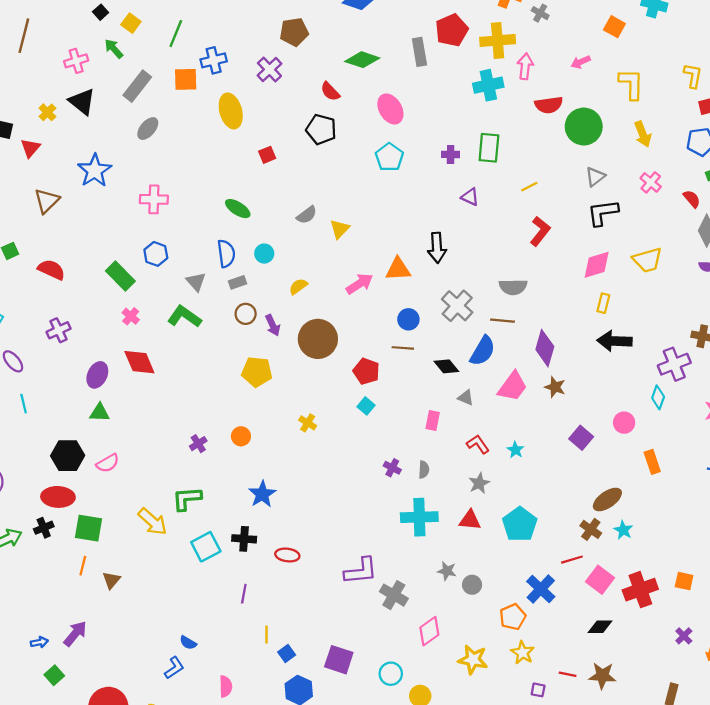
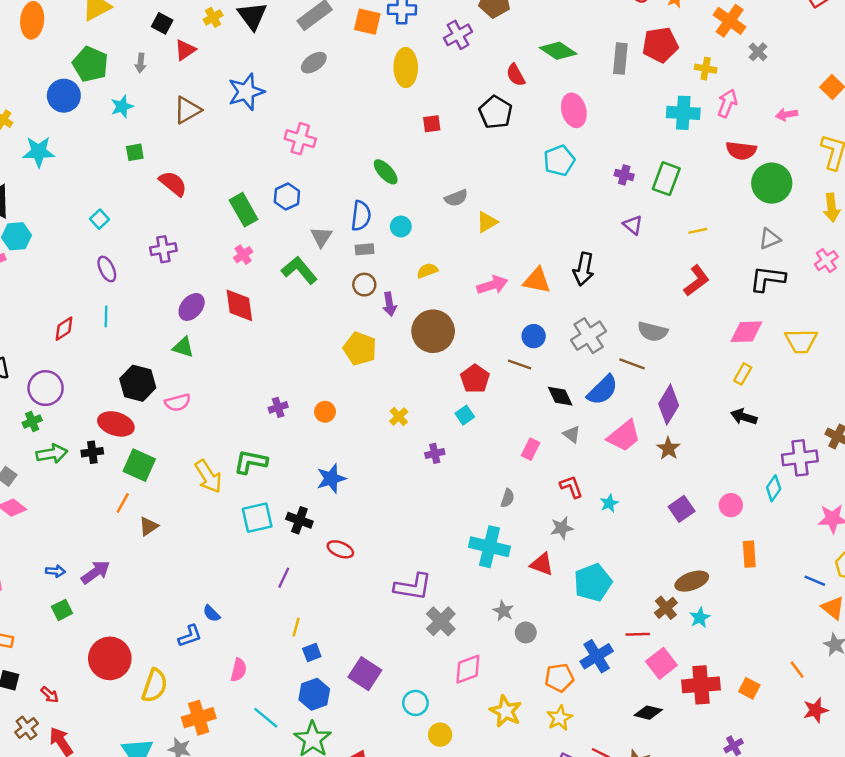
yellow cross: (498, 40) -> (706, 69), size x0.6
black arrow: (614, 341) -> (744, 417), size x0.7
purple cross: (392, 468) -> (435, 453), moved, turned 35

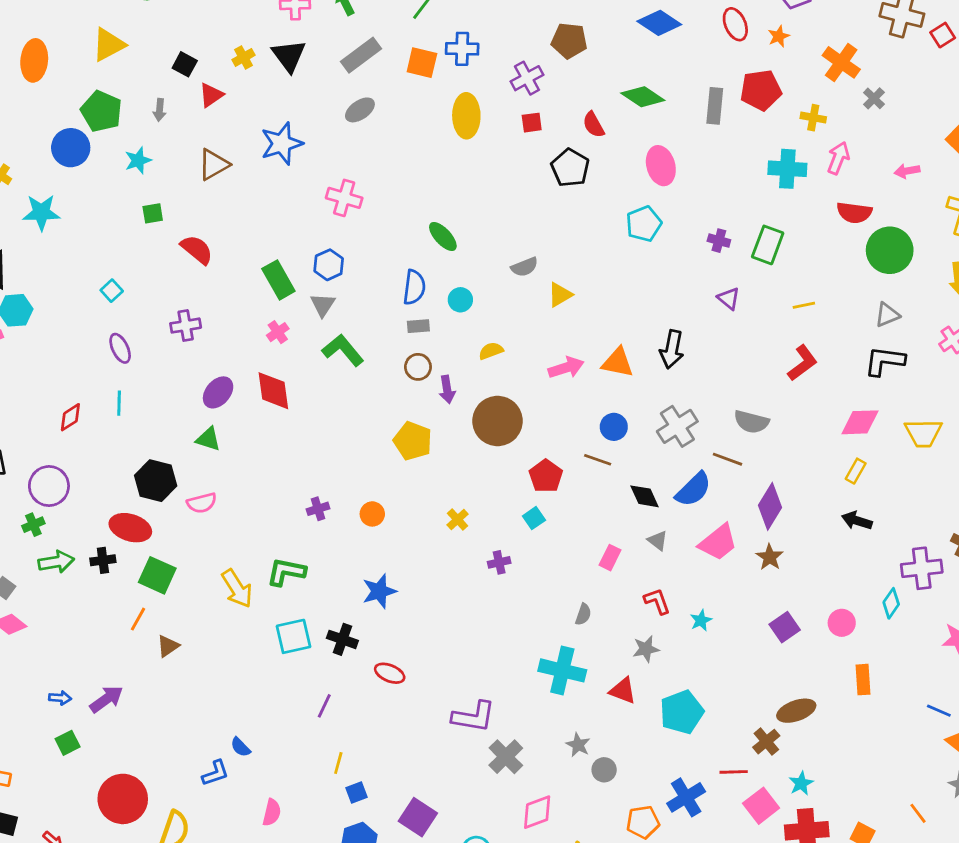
red square: (432, 124) -> (532, 123), moved
gray triangle: (321, 237) -> (323, 305), moved
cyan star: (700, 618) -> (801, 783), moved

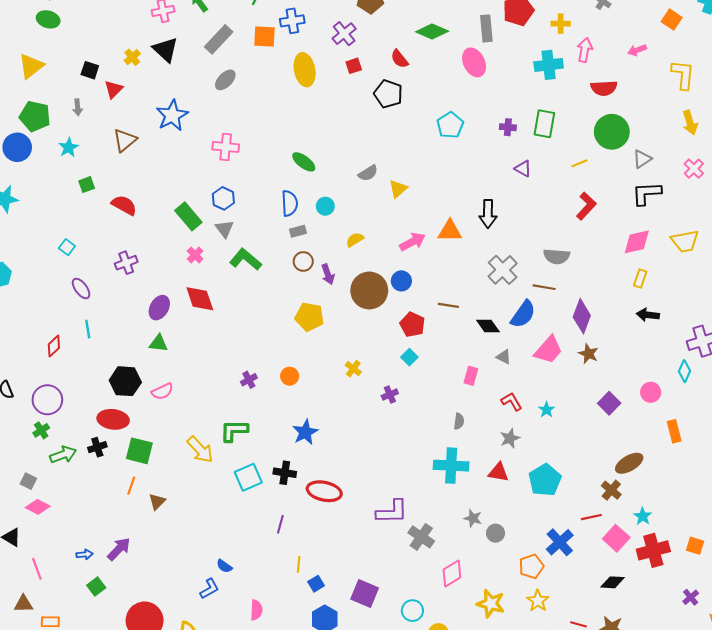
pink ellipse: (661, 166) -> (474, 62), moved
green circle: (890, 250) -> (612, 132), moved
blue circle: (614, 427) -> (401, 281), moved
red ellipse: (390, 673) -> (324, 491), size x1.5

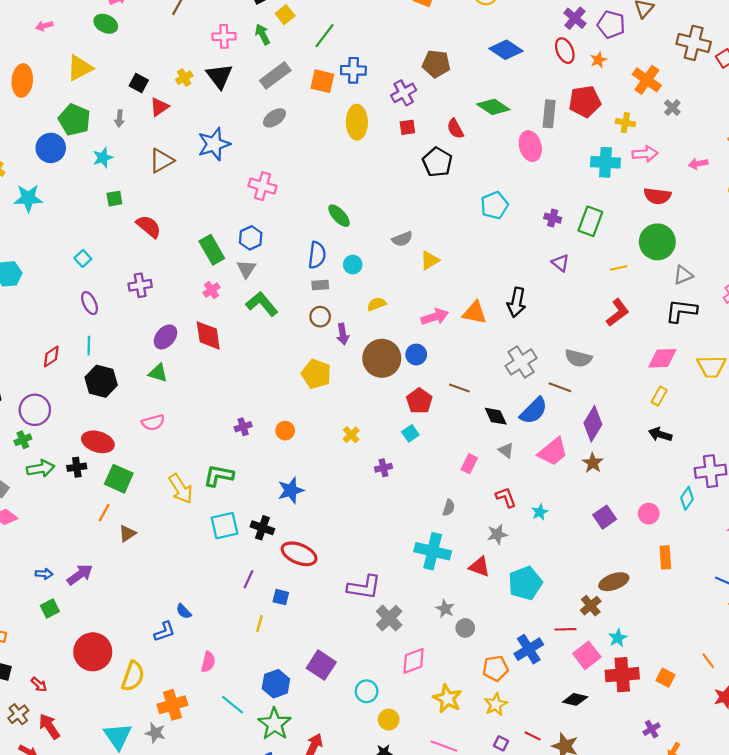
pink arrow: (585, 50) -> (645, 154), turned 65
black hexagon: (125, 381) -> (101, 381), moved
blue square: (316, 584) -> (281, 597), moved, turned 35

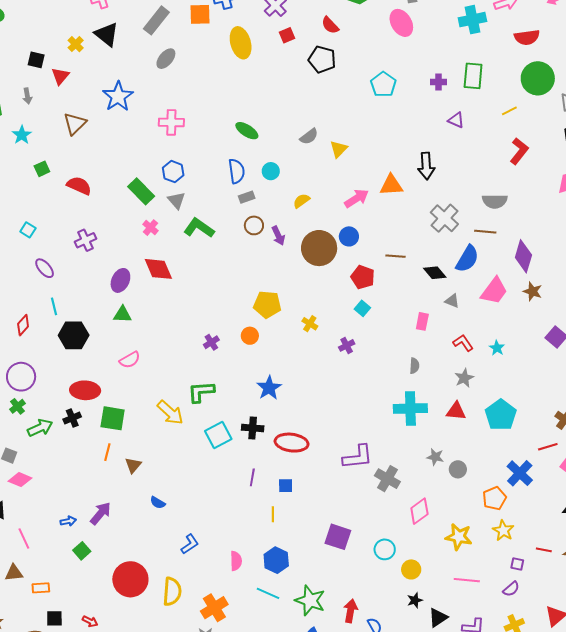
yellow pentagon: (316, 374) -> (267, 304), moved
blue semicircle: (184, 611) -> (158, 503), moved
blue hexagon: (276, 684) -> (276, 560), moved

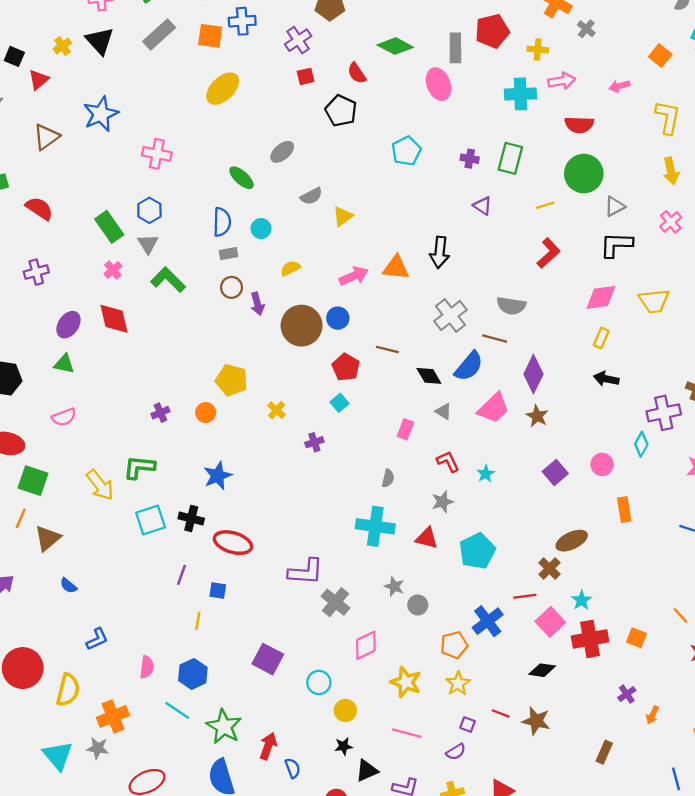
yellow ellipse: (241, 43) -> (223, 89), moved, turned 52
gray ellipse: (166, 59) -> (282, 152), moved
brown triangle: (133, 465) -> (48, 538), size x1.4

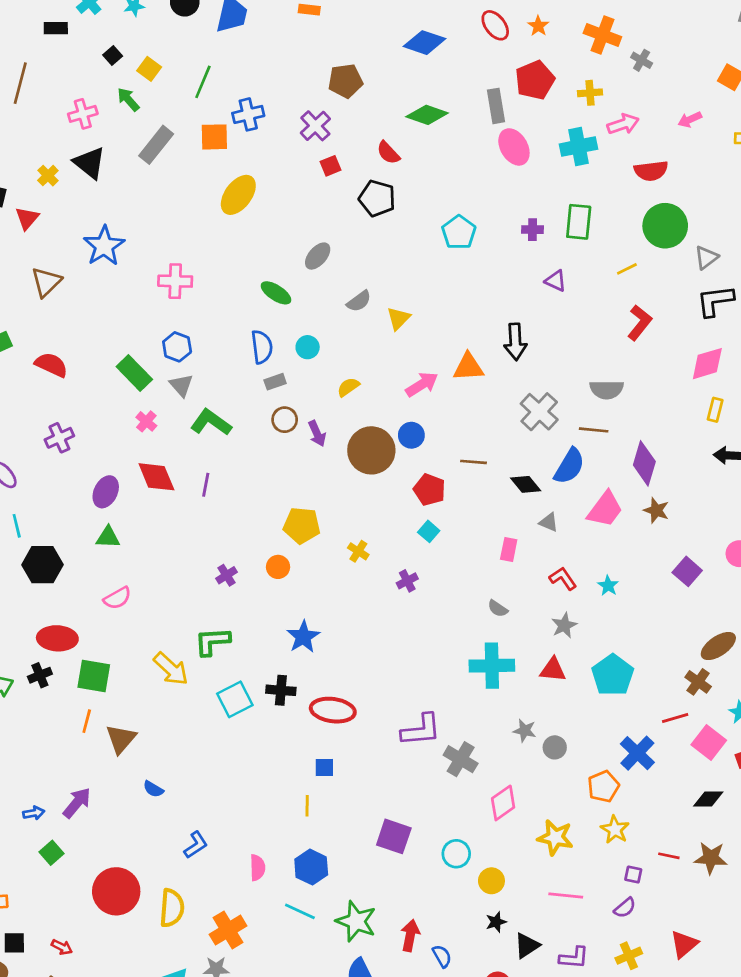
pink ellipse: (439, 84) -> (514, 147), moved
gray semicircle: (388, 478) -> (498, 609), turned 120
purple line: (181, 575) -> (206, 485), moved

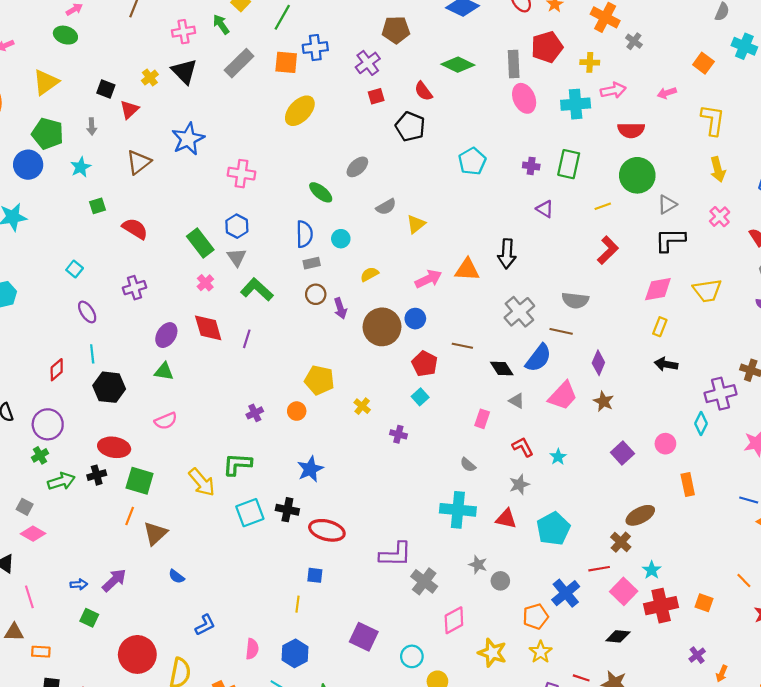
purple diamond: (644, 463) -> (598, 363), size x0.7
purple cross: (407, 581) -> (398, 434), turned 35
green square: (51, 853) -> (89, 618), turned -30

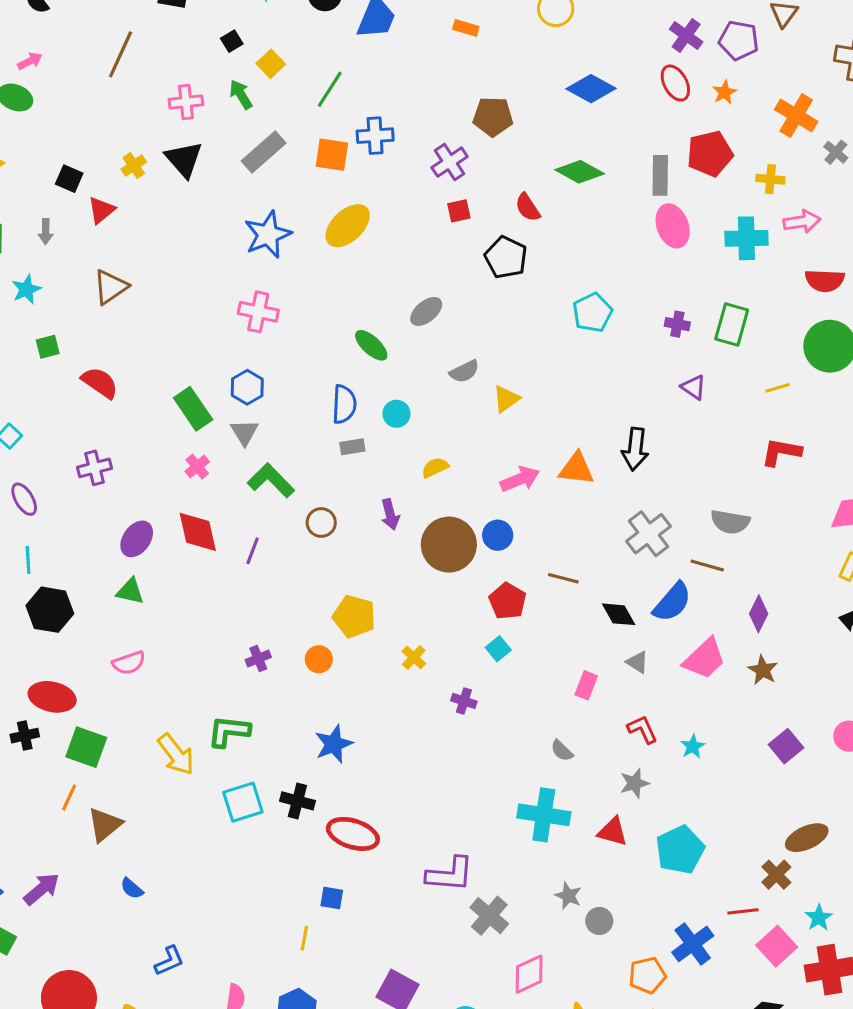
blue star: (188, 139) -> (268, 235), moved
red L-shape: (608, 250) -> (781, 452), turned -128
brown circle: (316, 294) -> (321, 523), moved

